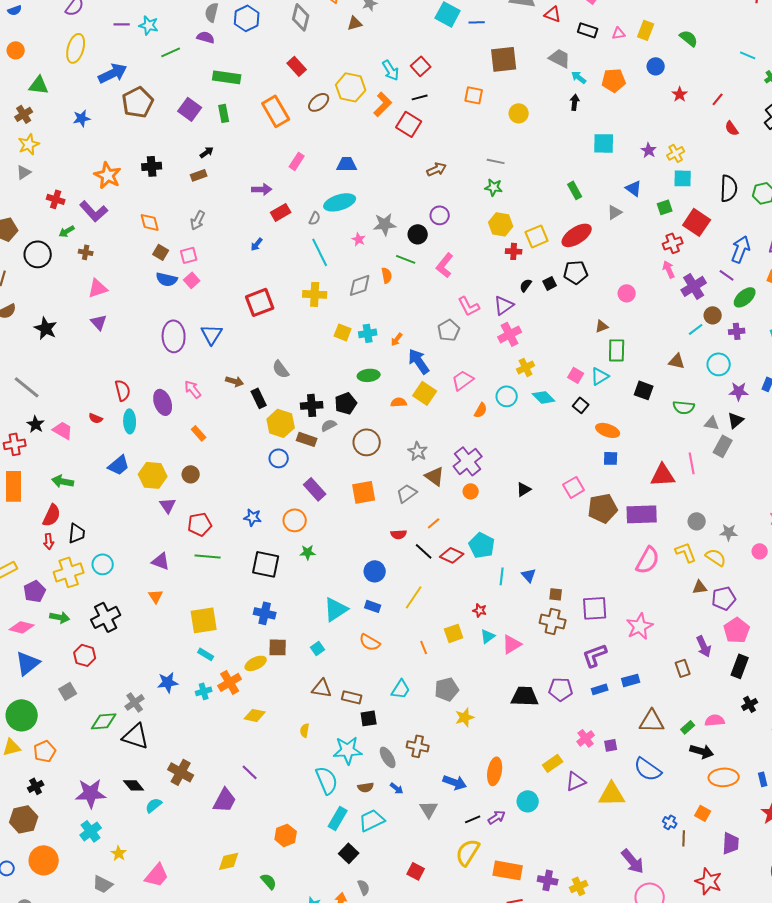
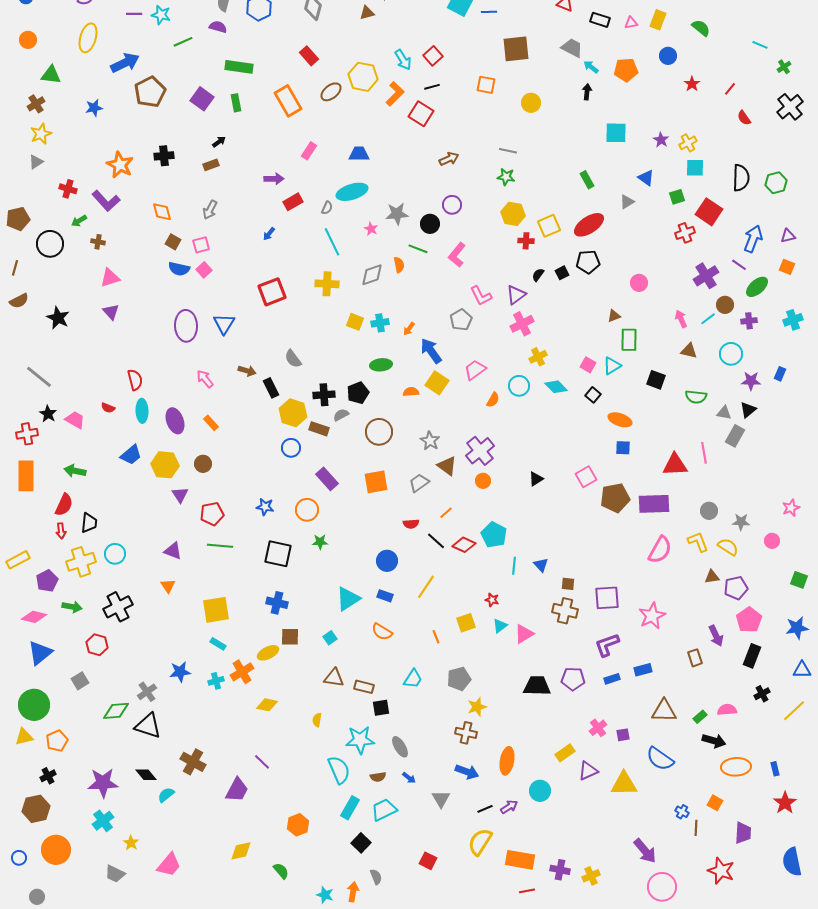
pink arrow: (669, 269) -> (681, 319), moved
purple ellipse: (163, 402) -> (175, 421), moved
brown cross: (418, 746) -> (466, 733), moved

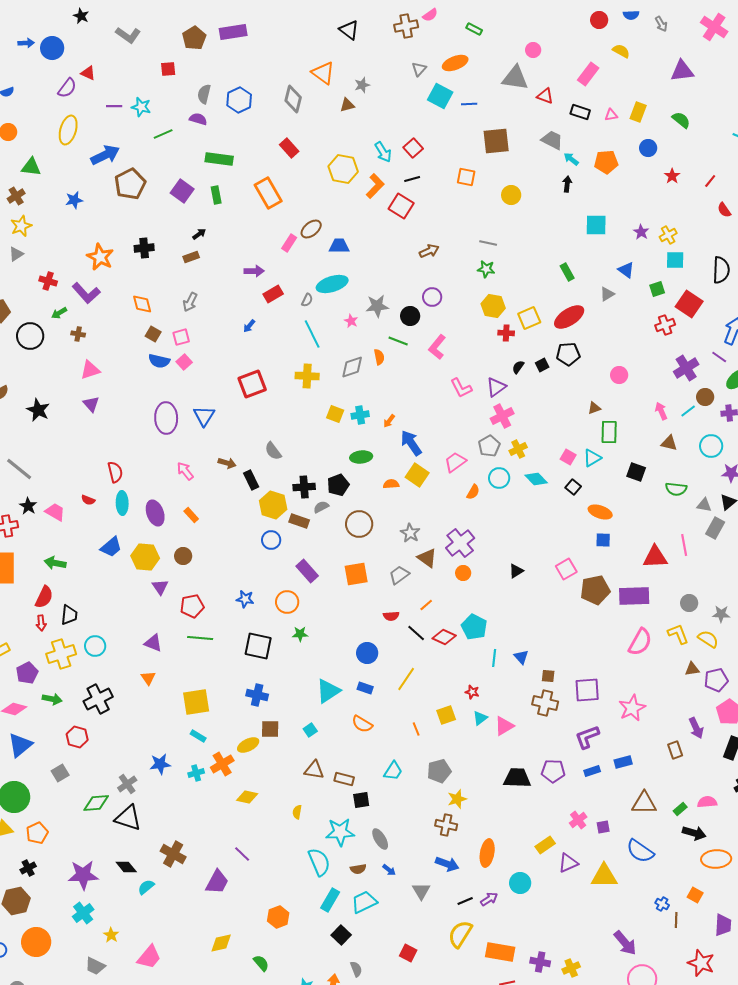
brown ellipse: (331, 92) -> (311, 229), moved
gray pentagon: (461, 320) -> (489, 446), moved

